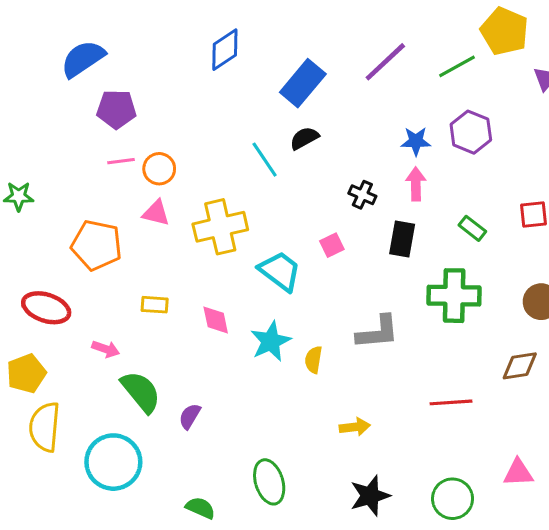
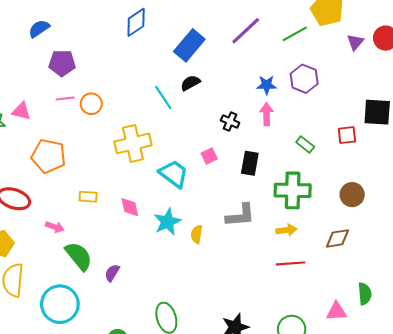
blue semicircle: (83, 59) -> (39, 29), size x0.7
pink triangle: (156, 213) -> (21, 111), moved
black rectangle: (402, 239) -> (250, 163), moved
yellow arrow: (355, 427) -> (286, 230), moved

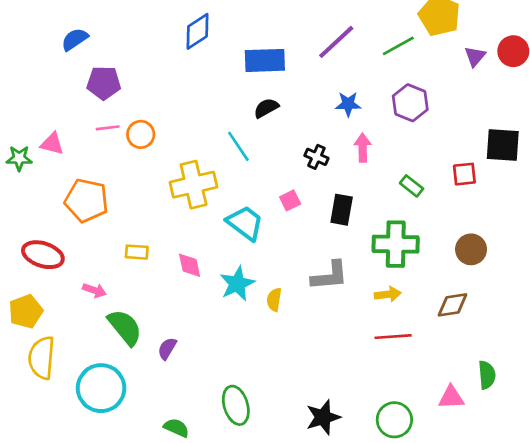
blue rectangle: (189, 45) -> (265, 60), turned 48
blue star: (267, 85) -> (348, 104), moved
cyan line: (163, 98) -> (238, 146), moved

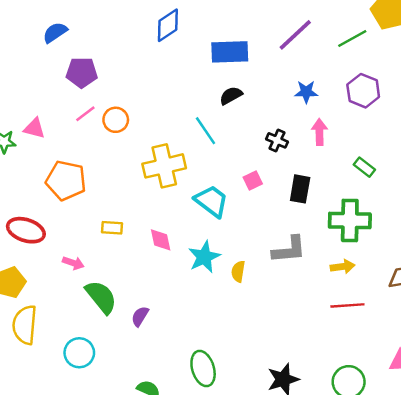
pink line: (108, 128) -> (85, 114), turned -30
cyan circle: (101, 388) -> (79, 353), size x0.7

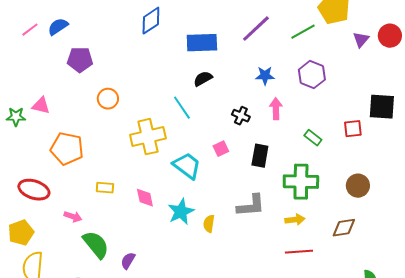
pink line: (85, 114) -> (30, 30), moved

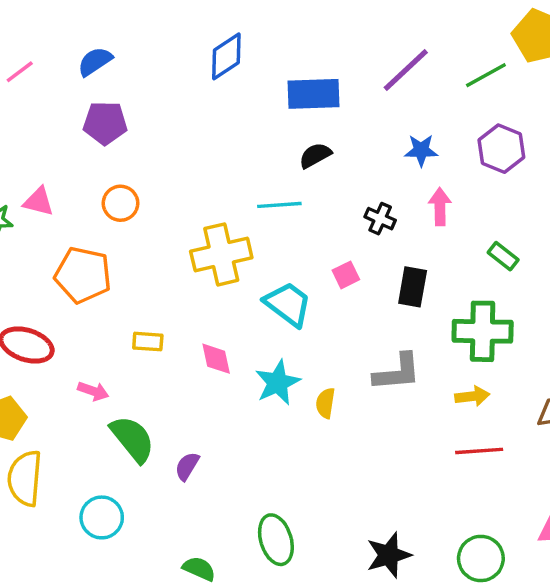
blue semicircle: (58, 27) -> (95, 61), moved
orange circle: (108, 99) -> (121, 203), moved
cyan line: (182, 108) -> (279, 205), turned -60

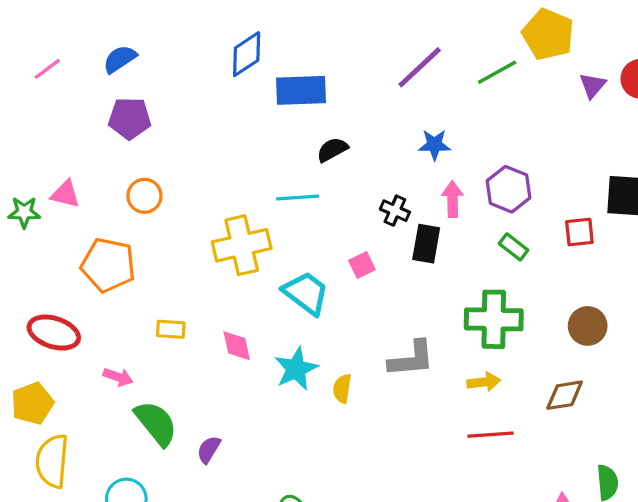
blue rectangle: (313, 94) -> (301, 90), moved
purple hexagon: (501, 149) -> (509, 189), moved
black rectangle: (413, 287) -> (426, 244), moved

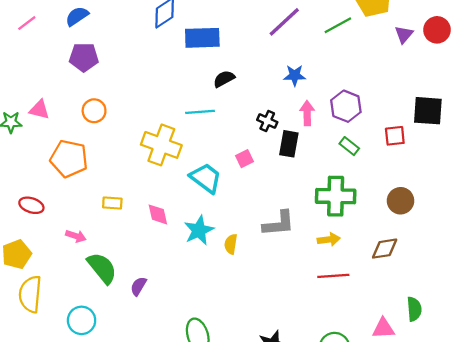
yellow cross: (242, 245) -> (161, 145), turned 33
red ellipse: (54, 333) -> (31, 205), size x0.7

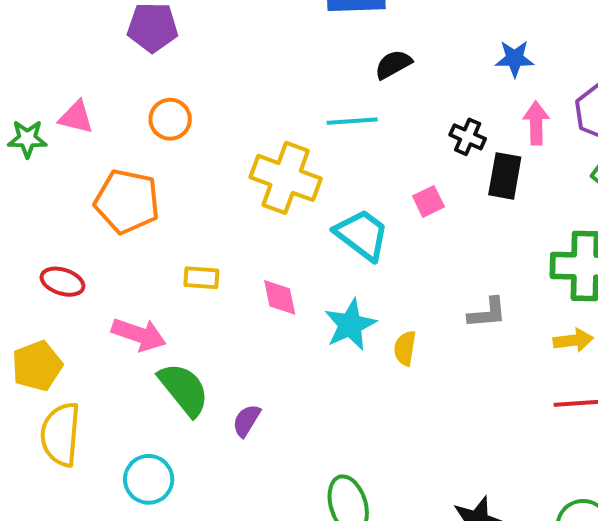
gray L-shape: (279, 224) -> (487, 313), size x0.7
pink arrow: (76, 236) -> (139, 334), size x1.5

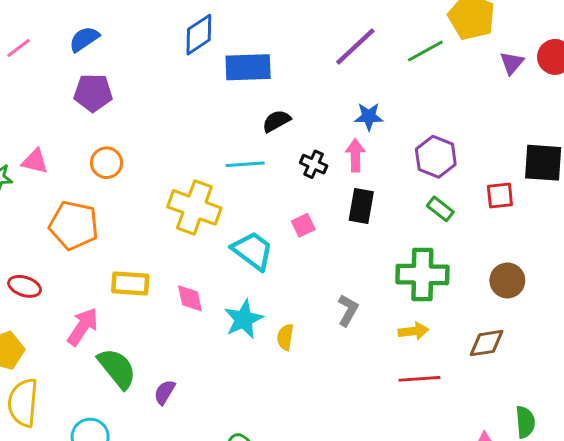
pink arrow: (536, 123) -> (355, 155), moved
black cross: (468, 137) -> (314, 164), moved
yellow rectangle: (201, 278) -> (130, 283), size x1.4
gray L-shape: (487, 313) -> (348, 310), turned -56
pink arrow: (139, 334) -> (83, 327), turned -75

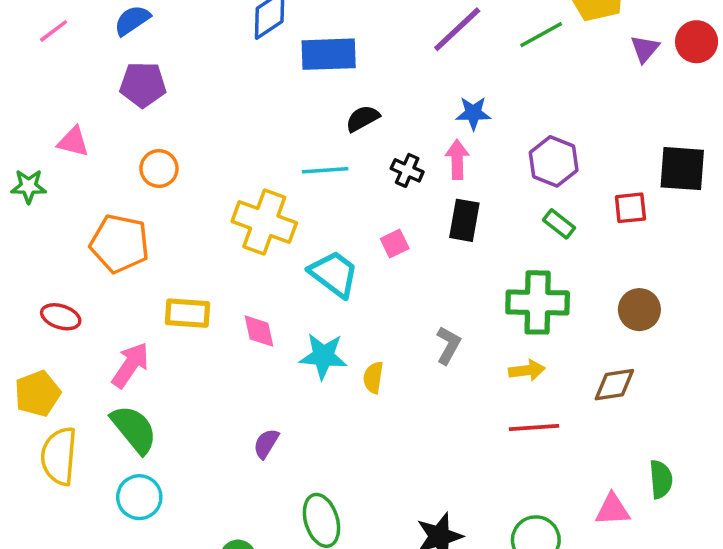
pink triangle: (35, 161) -> (73, 142), moved
cyan star: (244, 319) -> (323, 356), turned 30
green semicircle: (117, 368) -> (134, 429), moved
purple semicircle: (165, 392) -> (266, 444), moved

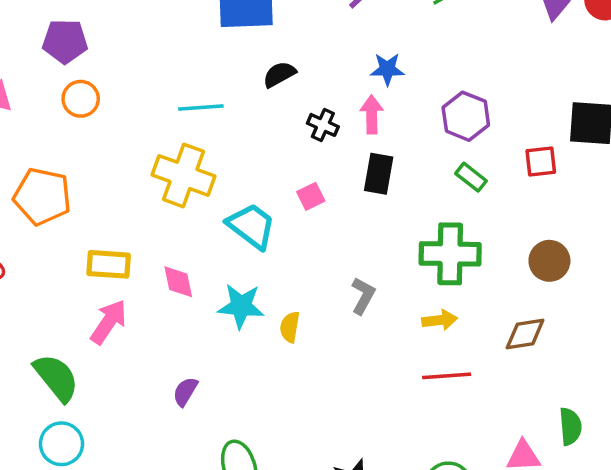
orange circle: (159, 169) -> (81, 99), moved
cyan line: (325, 170) -> (201, 107), moved
pink arrow: (130, 365) -> (109, 322), moved

